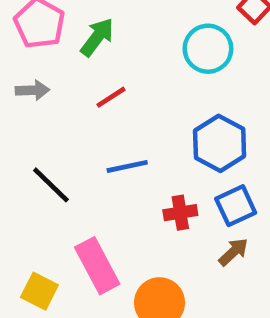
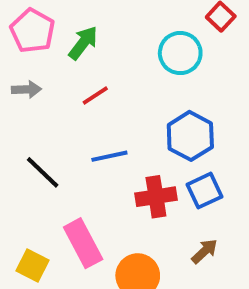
red cross: (180, 213) -> (156, 197), size x1.4
brown arrow: (233, 252) -> (204, 251), moved

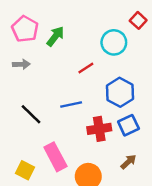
red line: (95, 96) -> (86, 68), moved

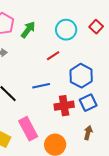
red square: (138, 20) -> (96, 27), moved
cyan circle: (114, 42) -> (66, 30), moved
brown arrow: (128, 162) -> (88, 133), turned -32

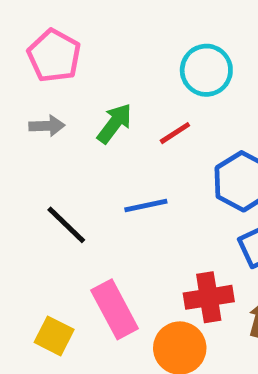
green arrow: (28, 30) -> (115, 123), moved
red cross: (64, 106) -> (209, 297), moved

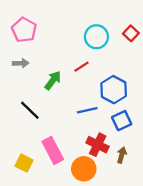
green arrow: (115, 123) -> (53, 80), moved
blue line: (146, 206) -> (87, 110), moved
red cross: (209, 297) -> (98, 145), turned 35

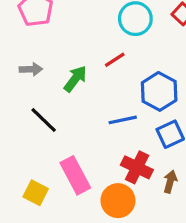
gray arrow: (21, 63) -> (31, 69), moved

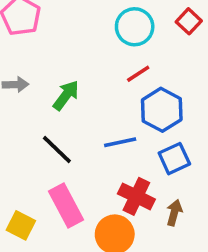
red line: (115, 60) -> (138, 74), moved
black line: (44, 120) -> (57, 150), moved

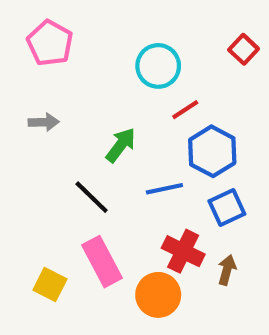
cyan circle: (135, 27) -> (158, 66), moved
green arrow: (66, 95) -> (121, 145), moved

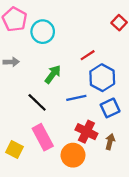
cyan circle: (158, 66) -> (43, 32), moved

